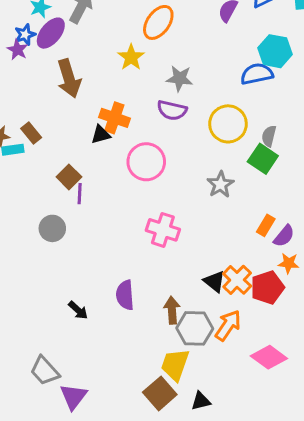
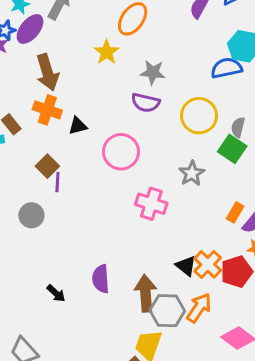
orange cross: (114, 118) -> (47, 110), moved
pink cross: (163, 230) -> (151, 204), moved
brown arrow: (172, 310) -> (146, 293), size x1.4

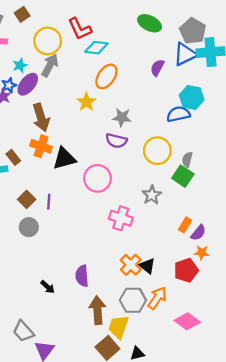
black triangle: (78, 126) -> (64, 158), size x1.6
brown square: (47, 166) -> (27, 199), moved
orange cross: (208, 264) -> (131, 265), moved
brown arrow: (146, 293) -> (97, 310), moved

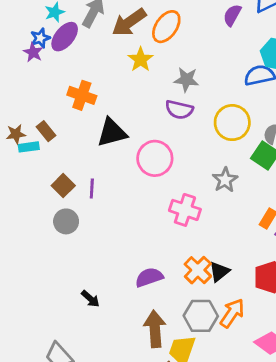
brown arrow: (41, 117) -> (129, 22), moved, turned 72
orange cross: (41, 146) -> (82, 95), moved
black triangle: (147, 266) -> (219, 272), turned 42
purple semicircle: (82, 276) -> (149, 277), moved, turned 75

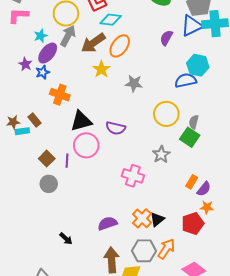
blue star: (40, 38) -> (43, 72), moved
purple semicircle: (179, 110) -> (116, 128), moved
pink circle: (155, 158) -> (86, 145), moved

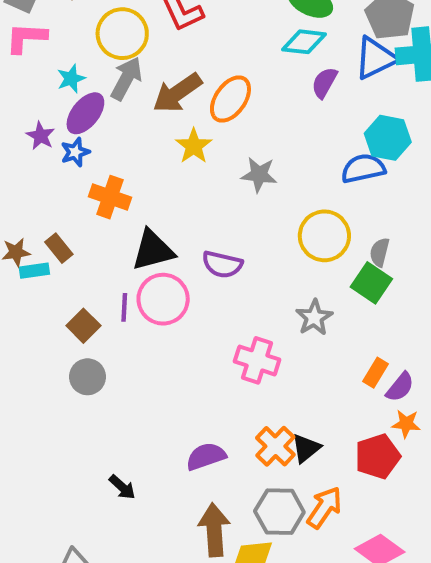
cyan diamond: (111, 20) -> (304, 42), moved
purple line: (67, 161) -> (124, 307), moved

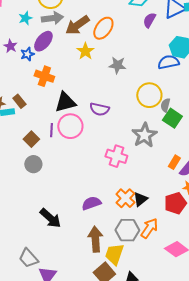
gray arrow: (126, 79) -> (52, 18), turned 55
purple ellipse: (85, 113) -> (43, 41), moved
gray semicircle: (380, 252) -> (165, 105), moved
gray star: (314, 318) -> (144, 135), size x1.4
black arrow: (122, 487) -> (50, 218), size x1.6

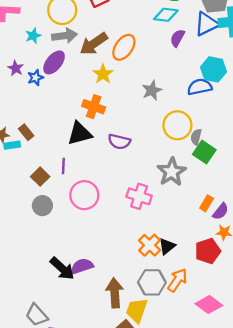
gray star: (117, 65) -> (152, 90), moved, turned -30
orange cross: (44, 76) -> (94, 107), moved
pink circle: (70, 126) -> (84, 195), moved
purple semicircle: (91, 203) -> (82, 266), moved

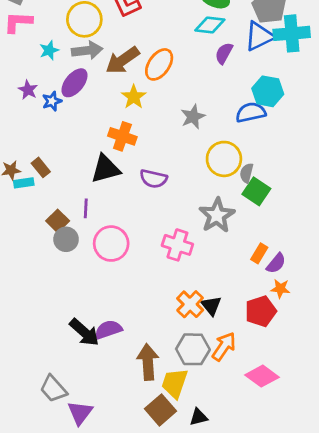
gray circle: (42, 206) -> (66, 239), moved
black triangle: (167, 246) -> (211, 306), turned -30

